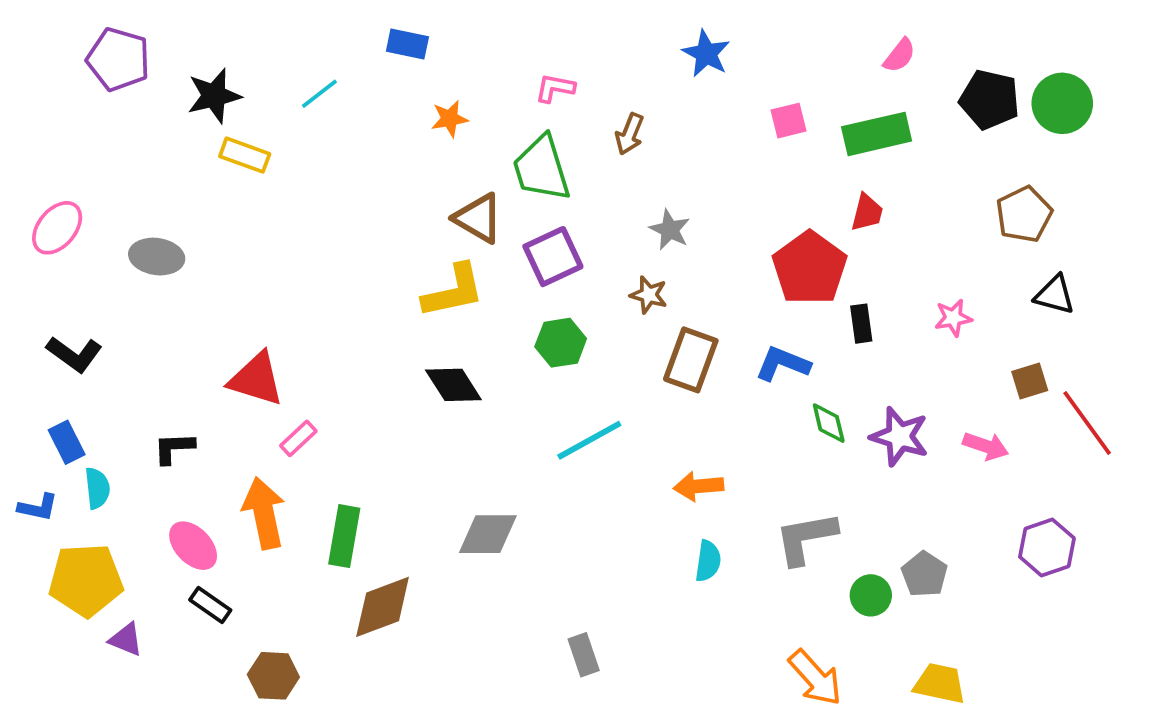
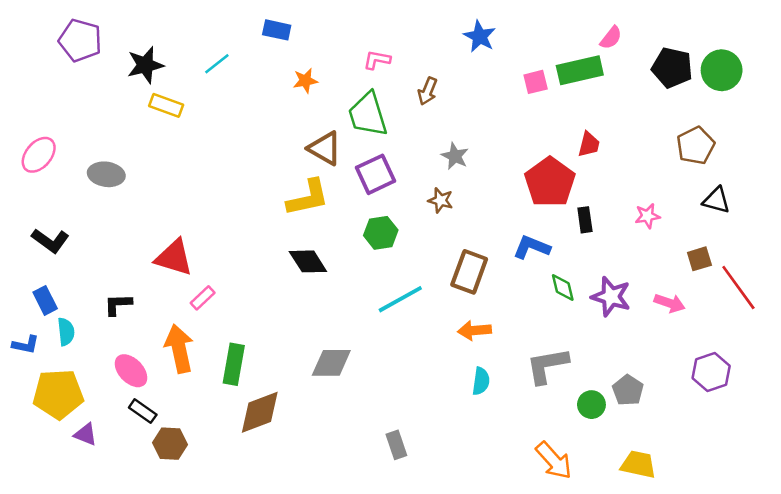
green rectangle: (877, 134) -> (580, 70), moved
brown rectangle: (691, 360) -> (469, 272), moved
brown hexagon: (273, 676) -> (170, 444), moved

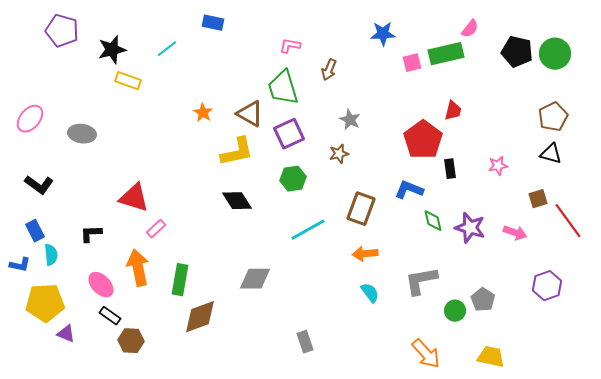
blue star: (480, 36) -> (383, 34), moved, turned -30
orange star: (305, 81) -> (203, 113), moved, turned -30
brown pentagon: (696, 146) -> (553, 117), moved
brown star: (441, 200) -> (339, 154), turned -30
cyan semicircle: (481, 381) -> (370, 293), turned -45

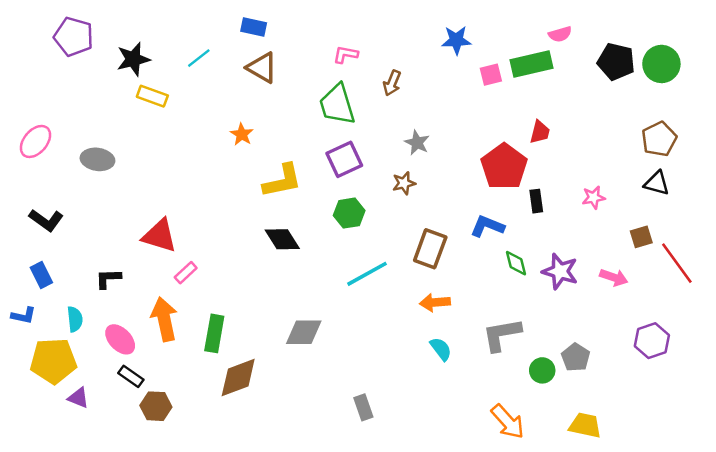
pink semicircle: (470, 29) -> (560, 34), turned 36
brown triangle: (250, 114) -> (262, 68), moved
cyan semicircle: (51, 255) -> (75, 319), moved

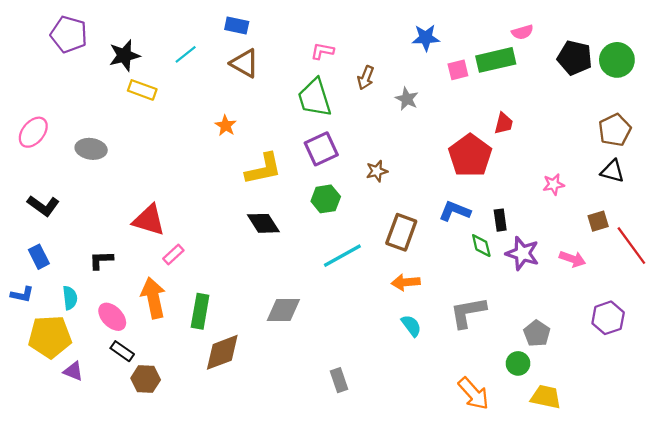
gray star: (417, 143) -> (407, 99), moved
black rectangle: (536, 201) -> (500, 220), moved
green circle: (542, 370) -> (518, 363), moved

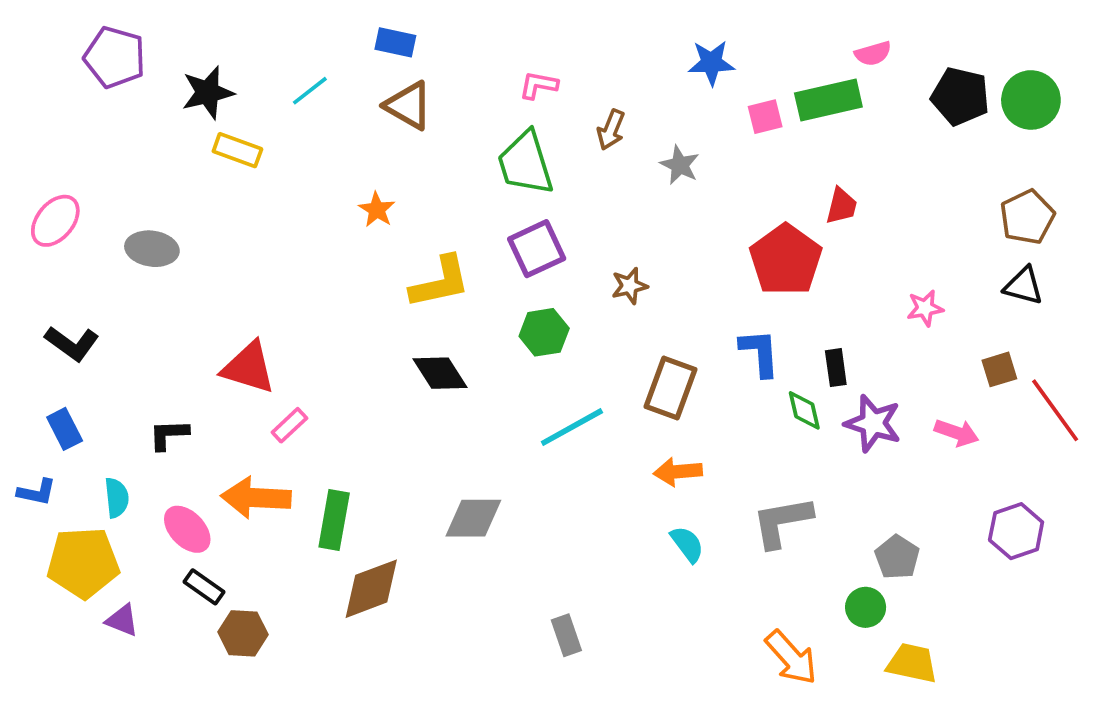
blue L-shape: (455, 211) -> (760, 353), turned 64
orange arrow: (153, 298) -> (256, 498), turned -75

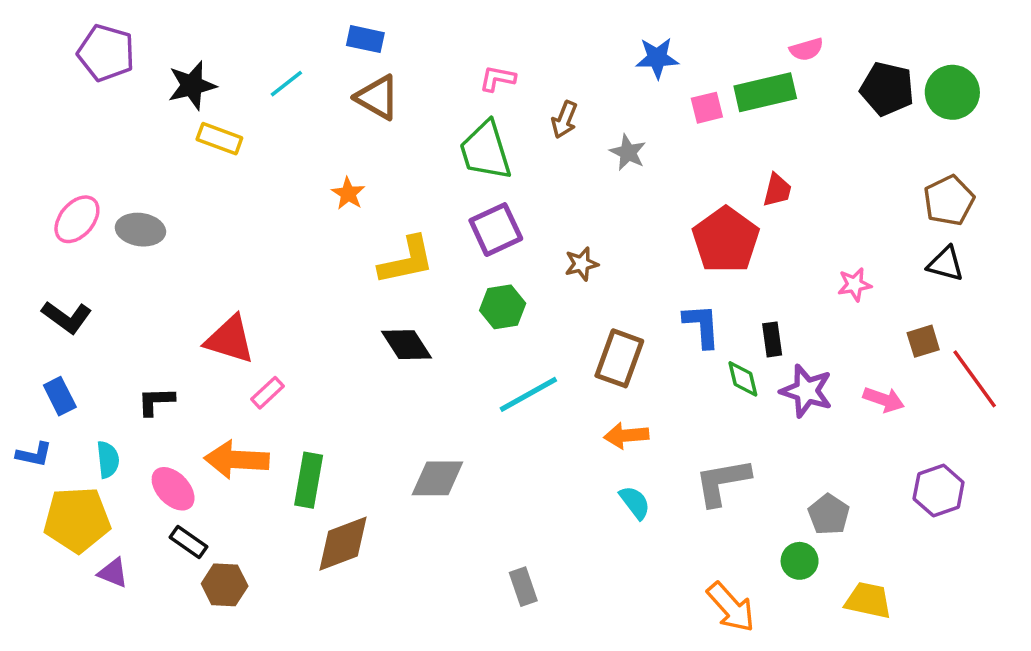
pink ellipse: (55, 221) -> (77, 219), moved
yellow trapezoid: (912, 663) -> (868, 600), moved

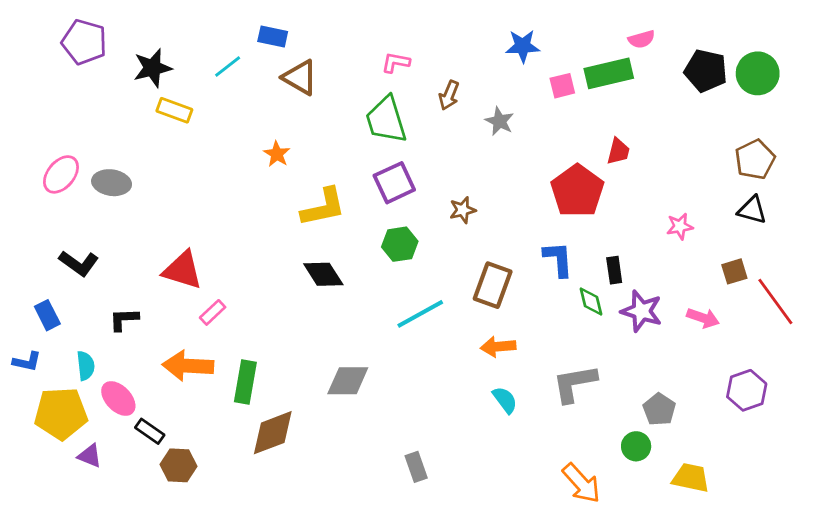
blue rectangle: (365, 39) -> (273, 37), moved
black L-shape: (67, 317) -> (79, 263), moved
pink ellipse: (173, 489) -> (118, 398), moved

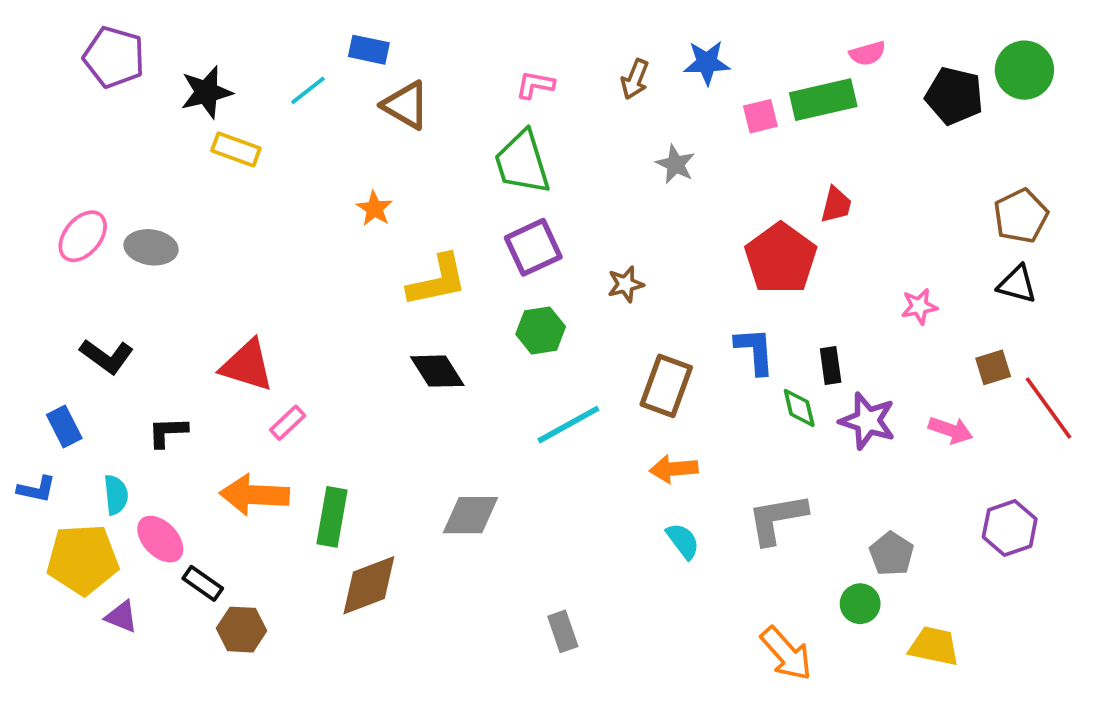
green circle: (758, 73) -> (1024, 70), moved
brown arrow: (449, 95) -> (635, 79), moved

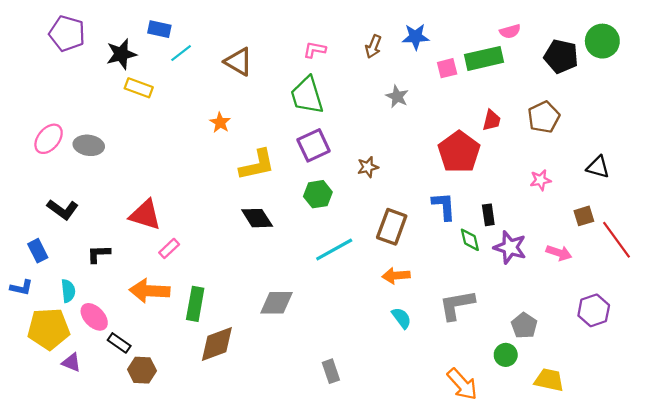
blue rectangle: (369, 50) -> (159, 29), moved
brown pentagon: (1021, 216) -> (544, 117), moved

